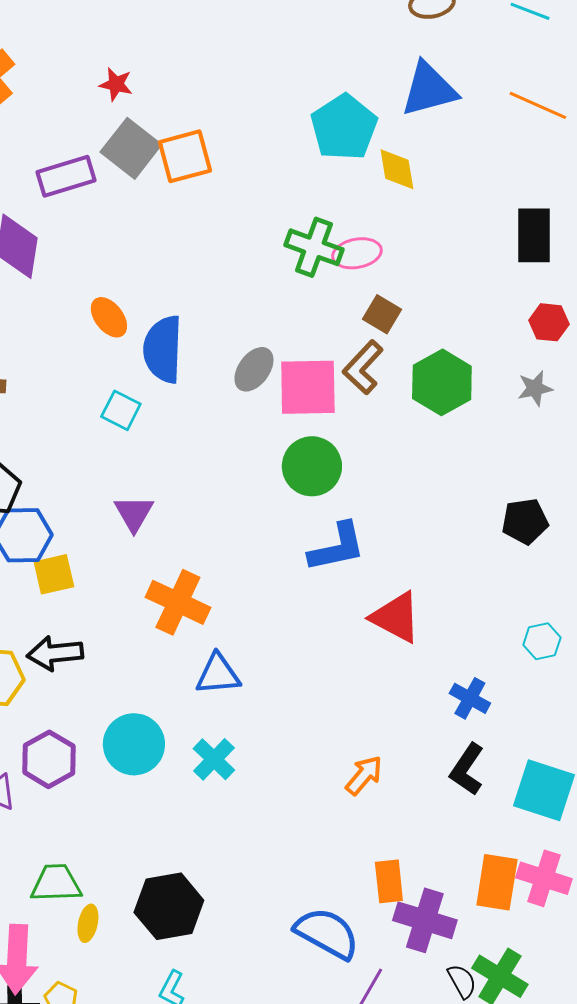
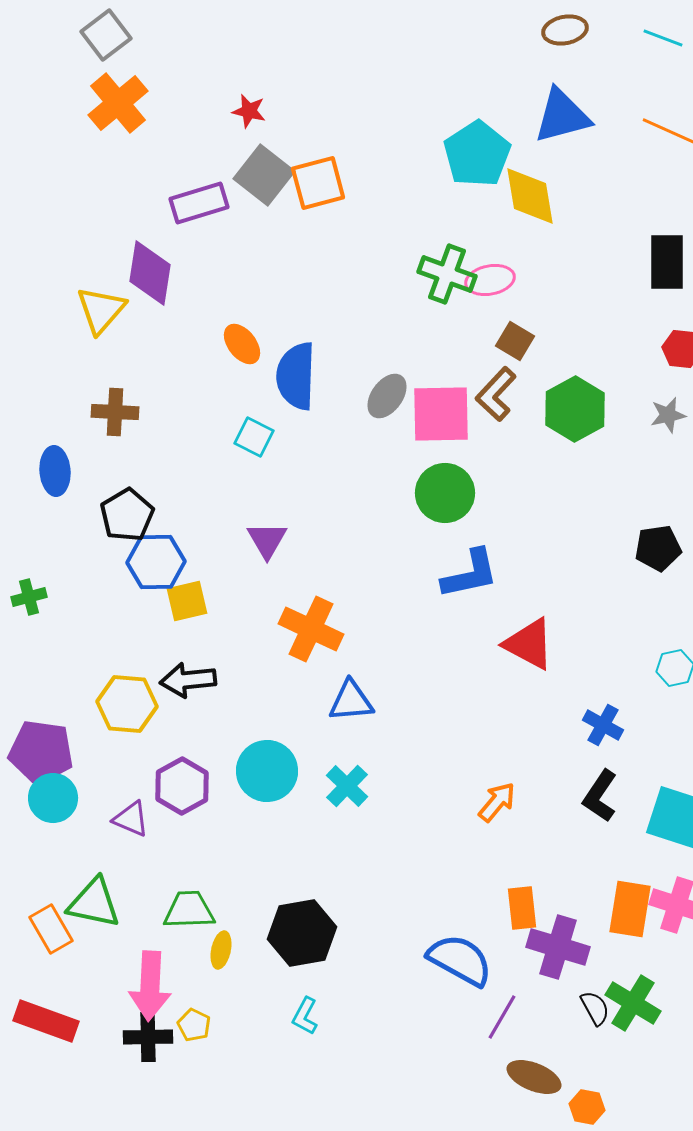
yellow diamond: (397, 169) -> (530, 196), size x1.4

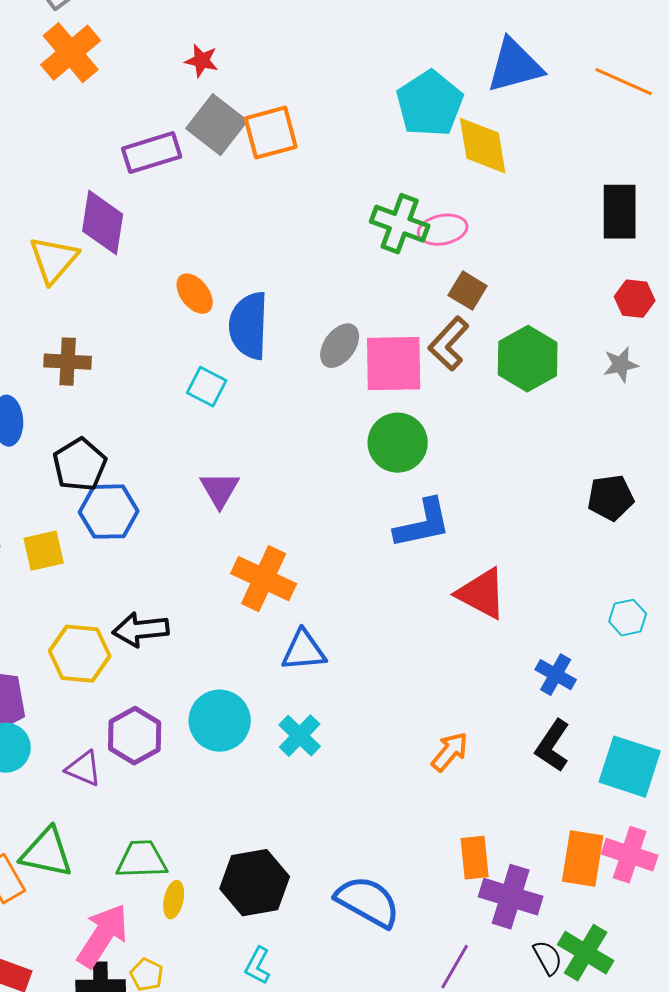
yellow square: (187, 601) -> (44, 551), moved
blue semicircle: (460, 960) -> (368, 902), moved
pink arrow: (150, 986) -> (103, 936), turned -150

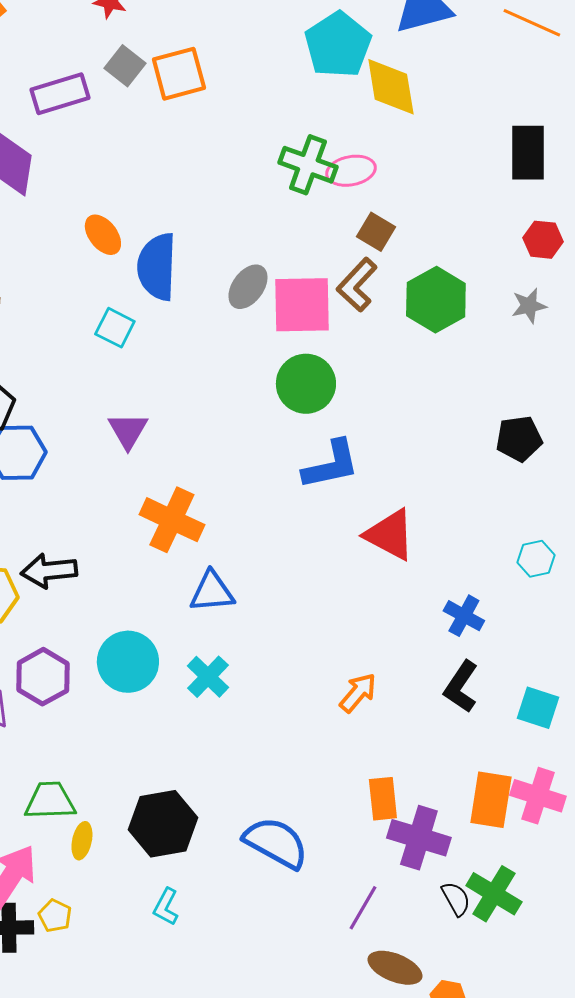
gray square: (217, 125) -> (125, 66), size x0.7
cyan square: (630, 767) -> (538, 708), size x0.7

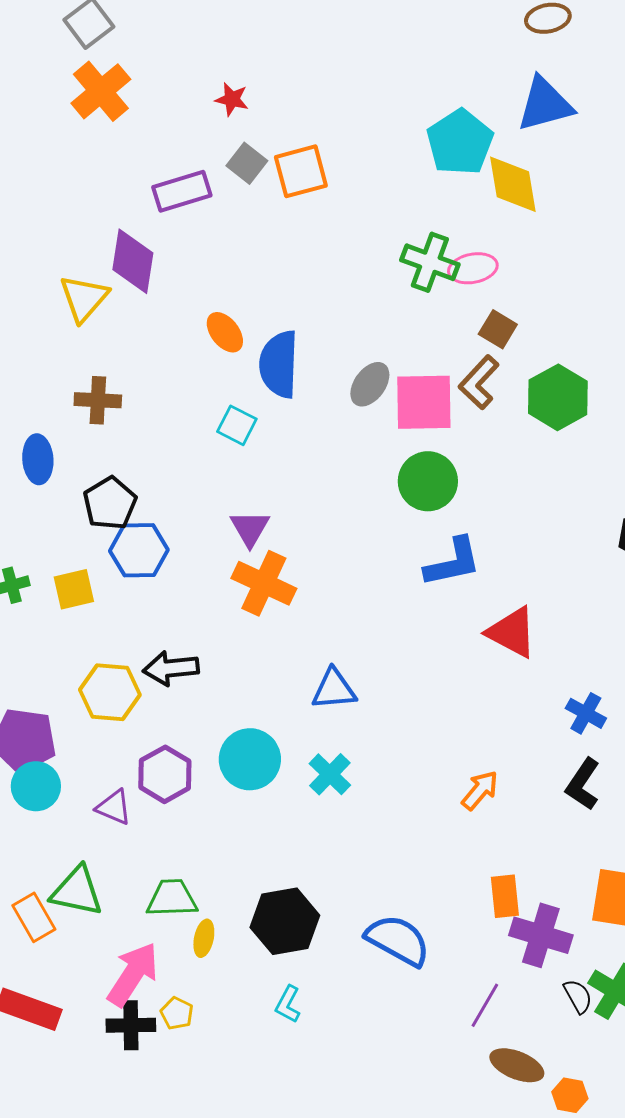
orange cross: (172, 520) -> (264, 583), moved

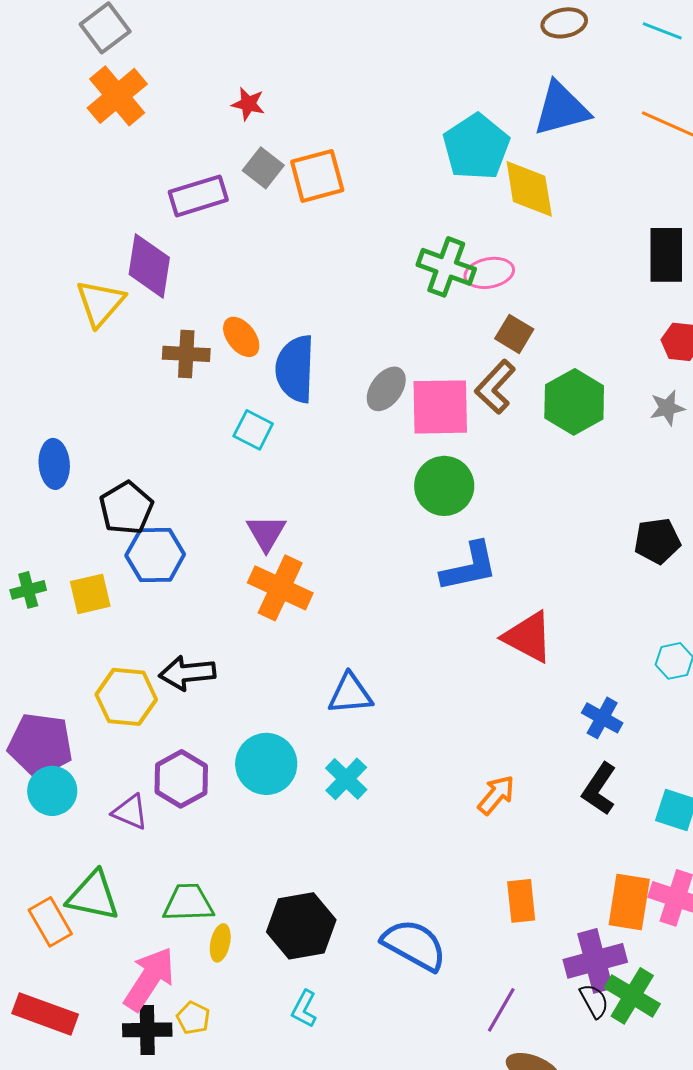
brown cross: (98, 400) -> (186, 354), moved
purple cross: (541, 935) -> (595, 961), moved, turned -32

